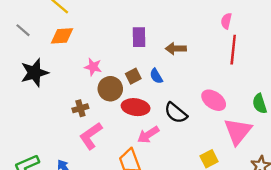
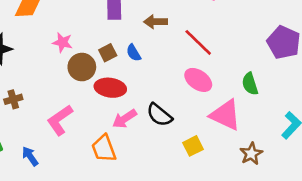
red line: (233, 50) -> (198, 42), moved, turned -52
brown cross: (80, 108) -> (13, 99), moved
black semicircle: (176, 113) -> (159, 115), moved
pink triangle: (238, 131) -> (225, 115), turned -44

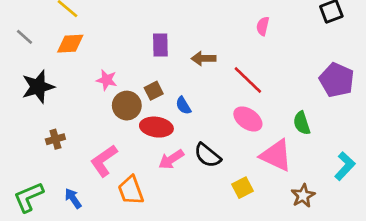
blue semicircle: (134, 53) -> (183, 106), moved
orange trapezoid: (104, 148) -> (131, 190), moved

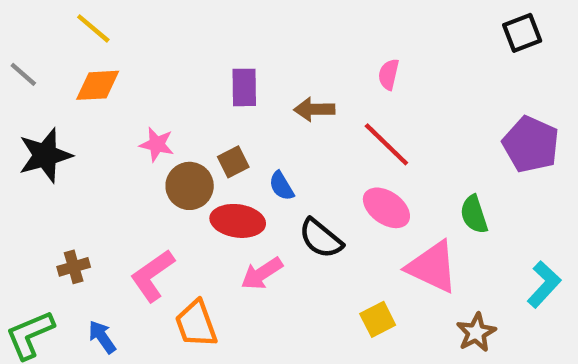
pink semicircle: (263, 26) -> (389, 74), moved
brown cross: (55, 139) -> (74, 267), moved
black semicircle: (208, 155) -> (321, 238), moved

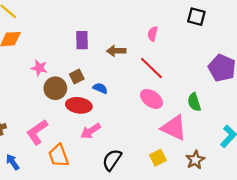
black square: (522, 33) -> (196, 17), moved, turned 36
blue semicircle: (281, 186) -> (100, 88), turned 144
black semicircle: (321, 238) -> (112, 160), moved, turned 85
yellow square: (378, 319) -> (158, 158), moved

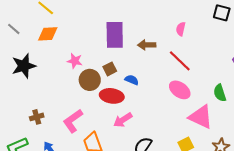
purple rectangle: (82, 40) -> (115, 35), size x1.5

